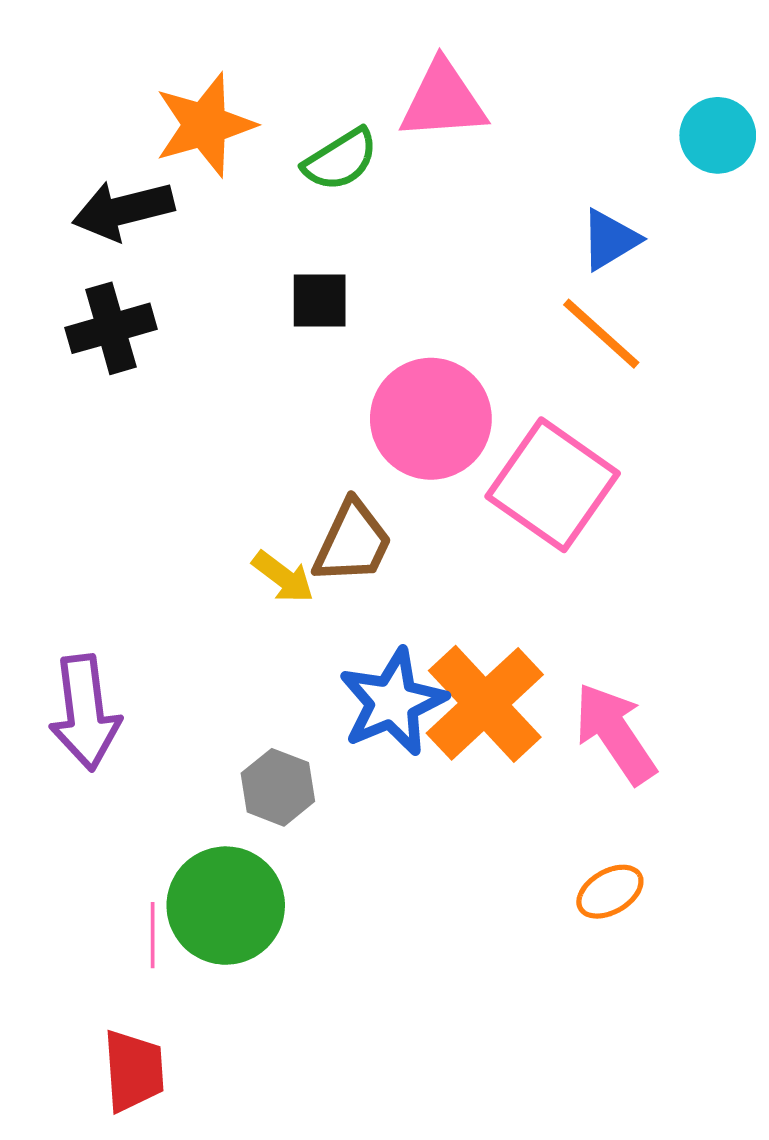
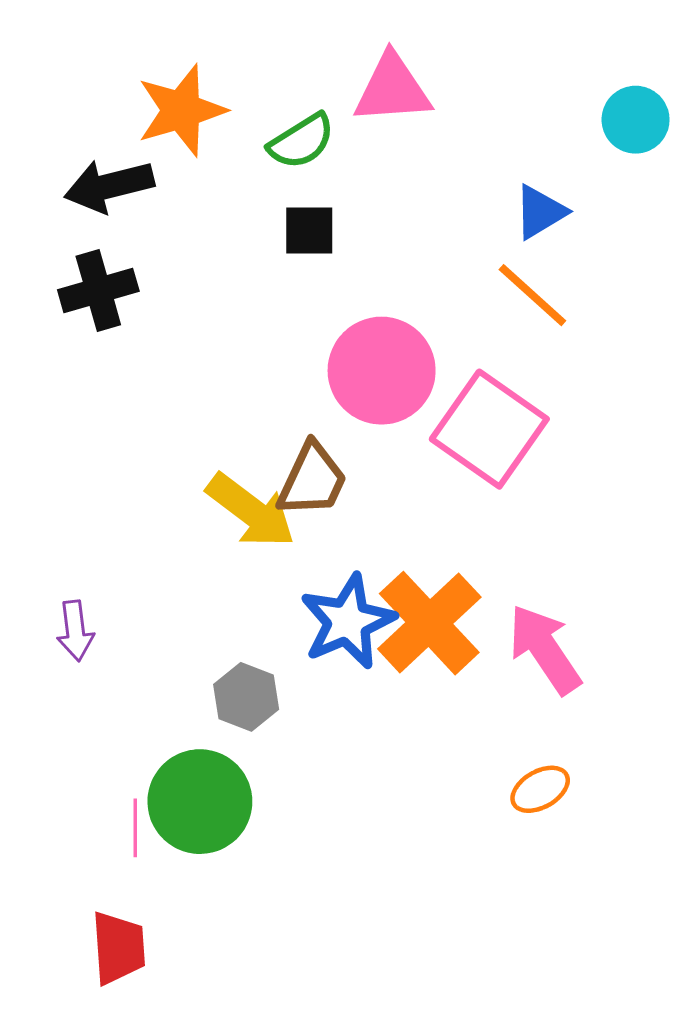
black square: (320, 301) -> (309, 230), moved
yellow arrow: (283, 577) -> (251, 511), size x1.6
purple arrow: (85, 713) -> (75, 631), size x0.6

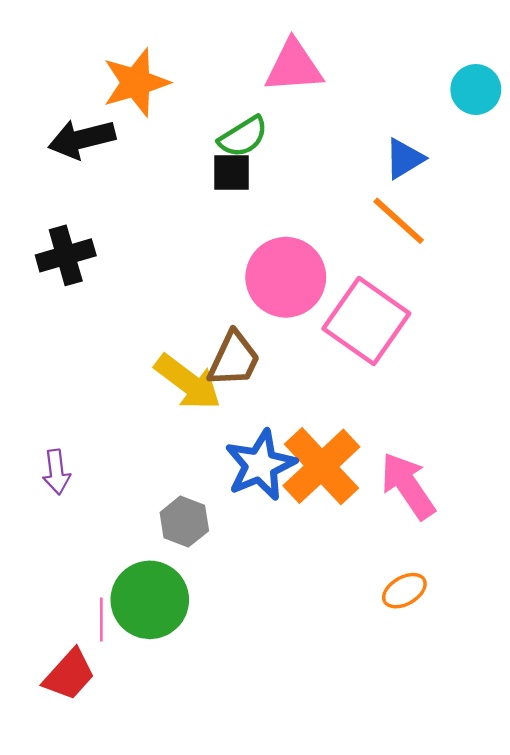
green semicircle: (302, 141) -> (243, 137), moved
black cross: (98, 291) -> (66, 255), moved
red trapezoid: (118, 948) -> (69, 675), moved, turned 46

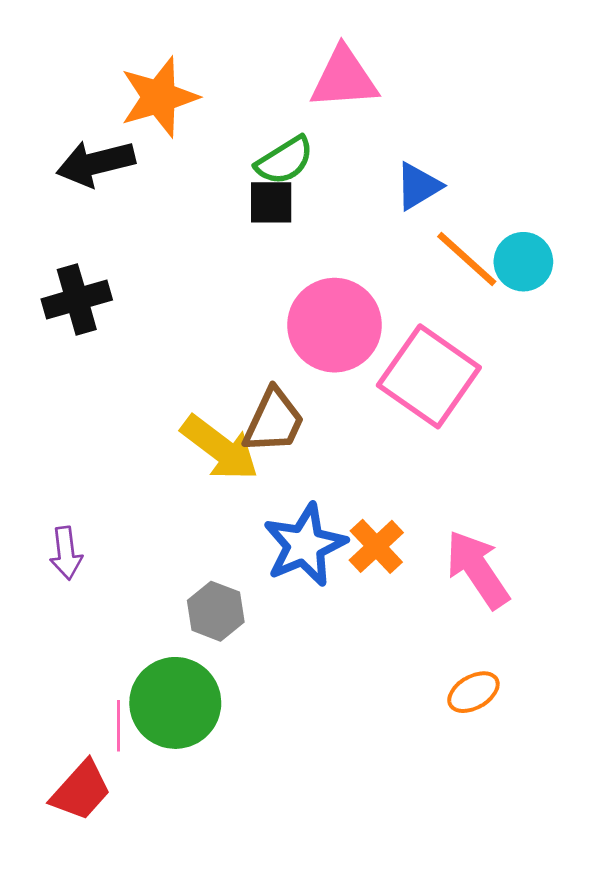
cyan circle: (476, 89) -> (523, 262), moved
blue triangle: (404, 159) -> (418, 186), moved
orange cross: (321, 466) -> (376, 546), size x0.6

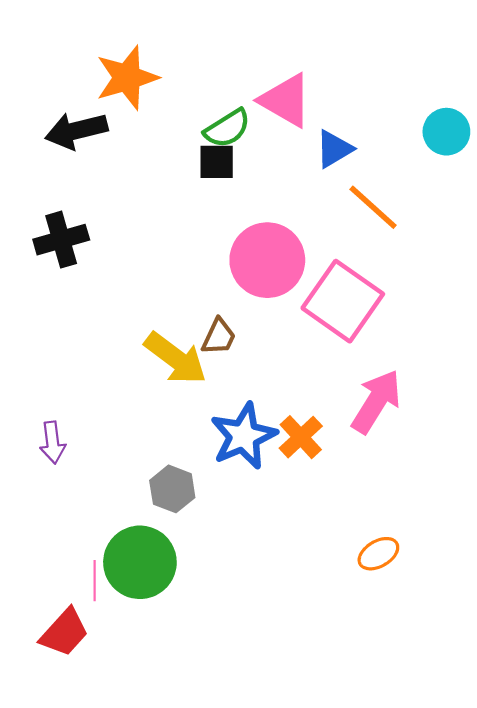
pink triangle: (344, 78) -> (286, 100), moved, turned 34
cyan circle: (523, 262) -> (446, 132), moved
brown trapezoid: (274, 421) -> (219, 337), size x0.7
pink arrow: (478, 569) -> (376, 401), moved, turned 66

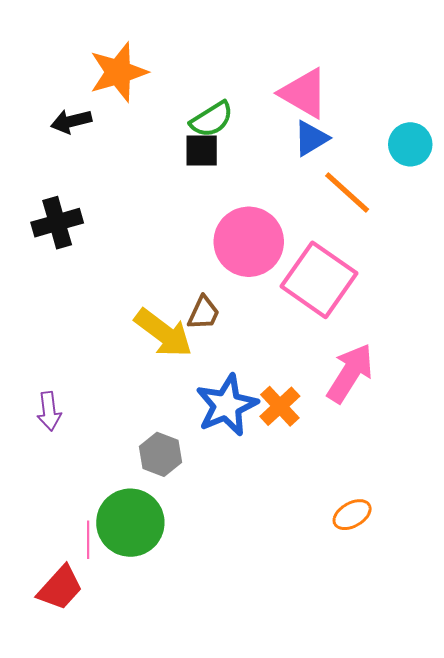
pink triangle: (286, 100) -> (304, 93), moved
black arrow: (76, 131) -> (71, 121), size x0.7
cyan circle: (446, 132) -> (410, 144), moved

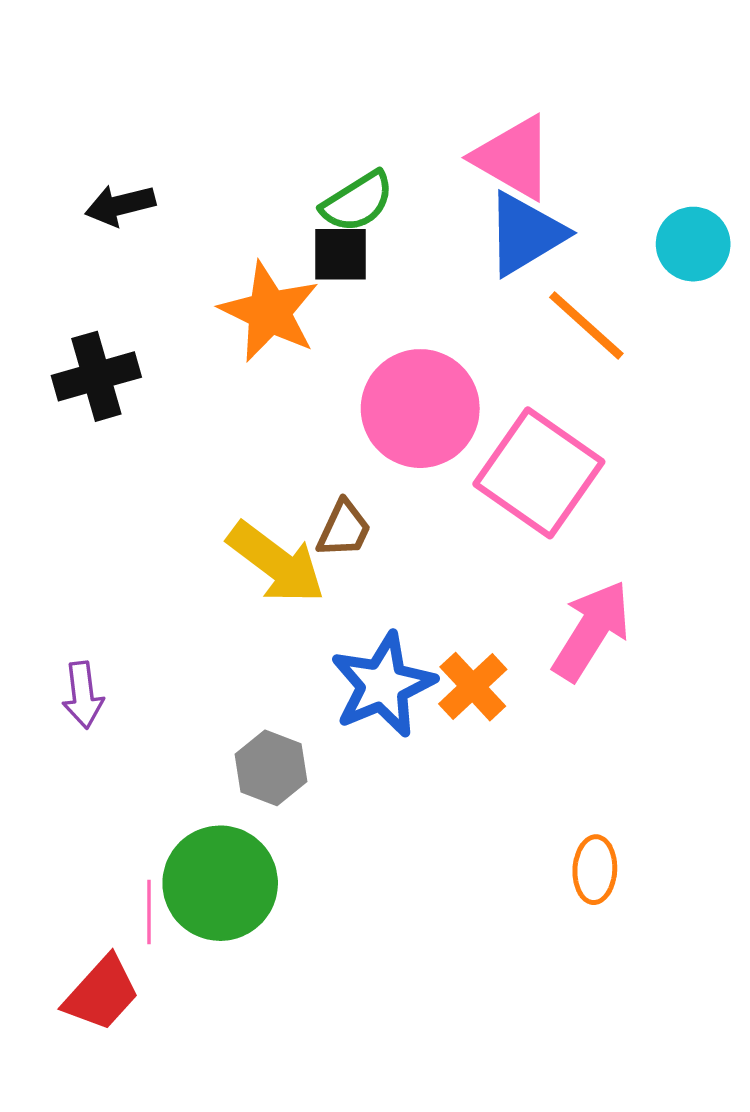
orange star: (118, 72) -> (269, 312), moved, turned -30
blue triangle: (311, 138) -> (525, 234), size x1.4
orange ellipse: (352, 515) -> (595, 870), turned -57

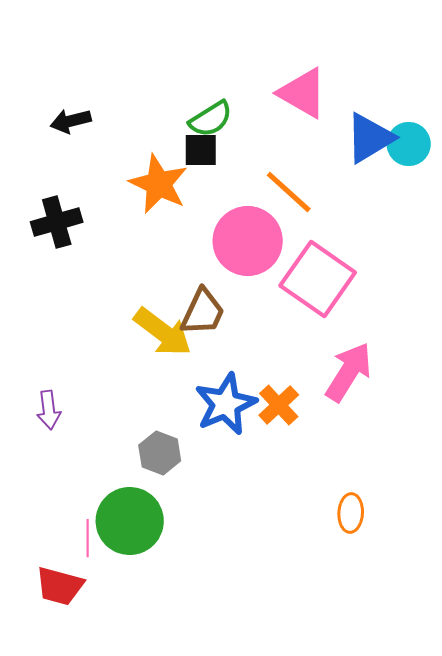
blue triangle: (525, 234) -> (370, 138), moved
orange line: (586, 325) -> (289, 192), moved
brown trapezoid: (344, 529) -> (203, 312), size x1.4
red trapezoid: (101, 993) -> (60, 586), turned 63

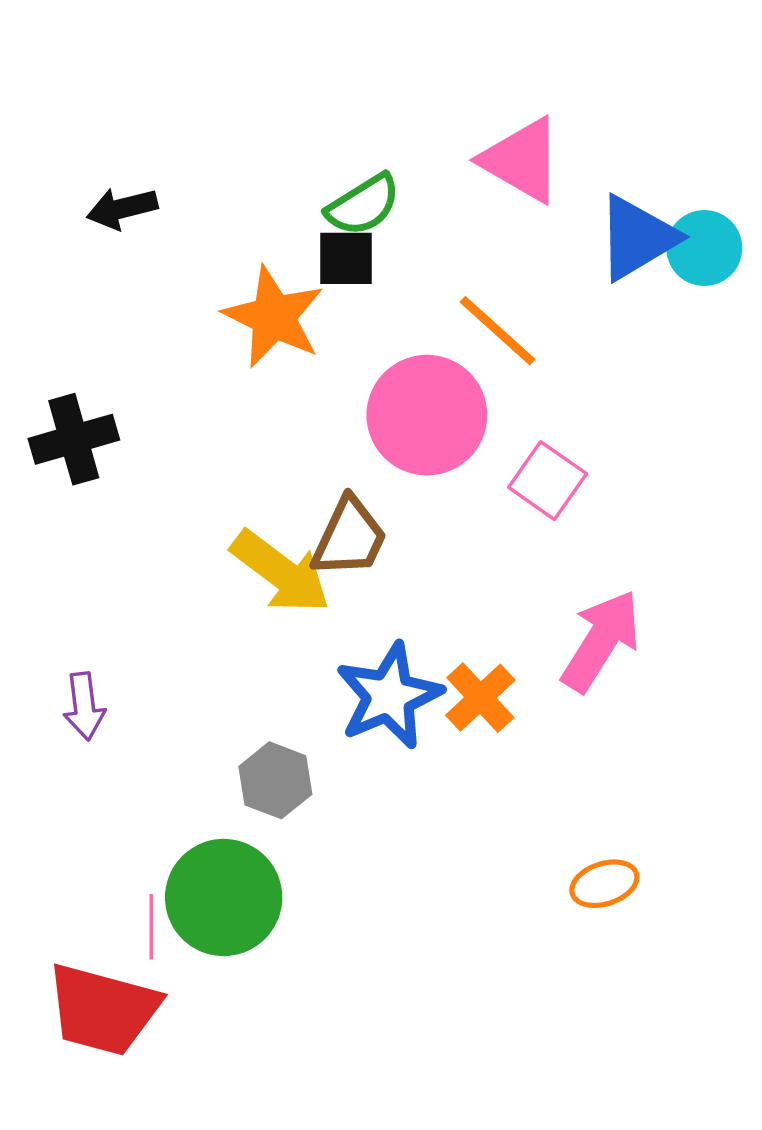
black cross: (57, 222) -> (74, 439), moved
pink square: (318, 279) -> (548, 481), size x0.6
orange ellipse: (351, 513) -> (604, 884), turned 69
red trapezoid: (60, 586) -> (103, 1009), size x1.4

